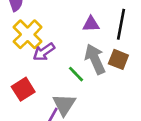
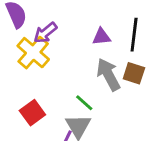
purple arrow: (44, 52) -> (45, 33), moved
green line: (76, 74) -> (84, 103), moved

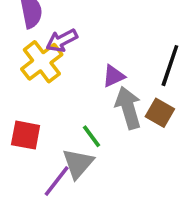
purple triangle: (101, 37) -> (114, 76), moved, turned -30
red square: (32, 113) -> (26, 135), turned 35

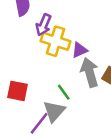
purple arrow: (62, 41) -> (43, 25), turned -40
yellow cross: (42, 62) -> (55, 41), moved, turned -36

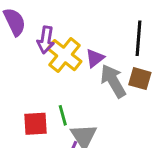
yellow cross: (55, 41) -> (64, 55), turned 36
green line: (64, 92) -> (63, 115), moved, turned 35

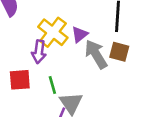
purple arrow: (46, 40) -> (39, 52), moved
red square: (35, 124) -> (20, 80), moved

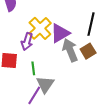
purple triangle: (80, 34) -> (60, 33), size x1.5
brown square: (119, 52) -> (88, 51), turned 35

